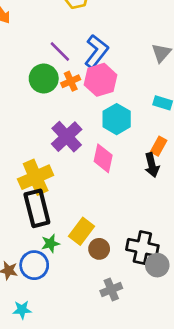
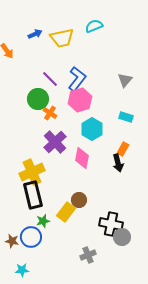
orange cross: (71, 81) -> (50, 113), moved, turned -32
brown circle: (99, 249) -> (79, 200), moved

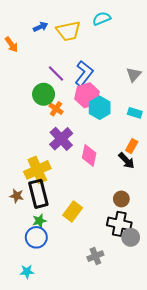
cyan hexagon: (92, 129) -> (100, 108), moved
black arrow: (118, 163) -> (127, 161), turned -30
brown circle: (79, 200) -> (121, 199), moved
green star: (43, 221) -> (39, 221), moved
brown star: (12, 241) -> (17, 196), moved

